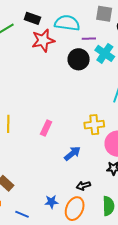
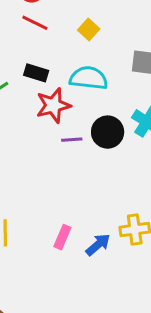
purple line: (89, 39) -> (72, 140), moved
blue arrow: (72, 154) -> (98, 245), moved

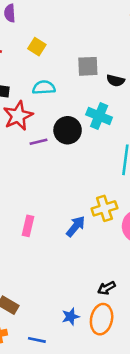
cyan semicircle: (89, 78) -> (44, 88), size x0.7
pink rectangle: (62, 237) -> (28, 226), moved

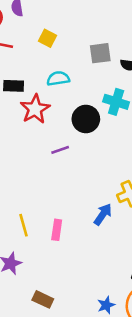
purple line: (38, 142) -> (60, 150), moved
pink rectangle: (28, 226) -> (57, 230), moved

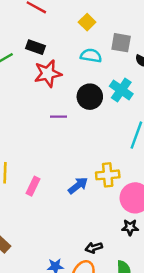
yellow square: (47, 38) -> (87, 22), moved
cyan semicircle: (58, 79) -> (91, 56), moved

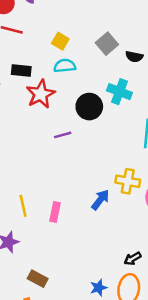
yellow square: (87, 22) -> (60, 41), moved
gray square: (121, 43) -> (107, 44), turned -36
cyan semicircle: (91, 56) -> (65, 66), moved
yellow cross: (108, 175) -> (128, 181), turned 30

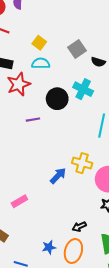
pink rectangle: (55, 212) -> (19, 201), moved, turned 42

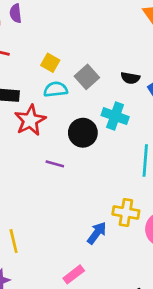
gray square: (77, 49) -> (87, 77), moved
purple line: (33, 120) -> (55, 164), turned 32
pink rectangle: (19, 201) -> (74, 274), moved

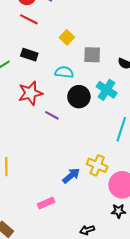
gray square: (87, 77) -> (92, 55), turned 30
cyan semicircle: (56, 89) -> (64, 72), moved
red star: (30, 120) -> (30, 93), moved

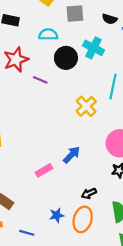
yellow cross: (97, 165) -> (86, 106), moved, turned 30
blue arrow: (71, 176) -> (72, 155), moved

